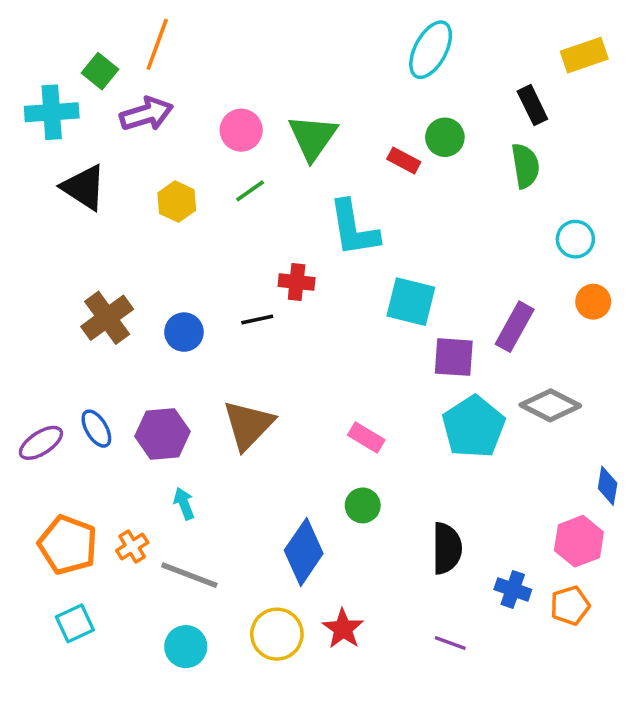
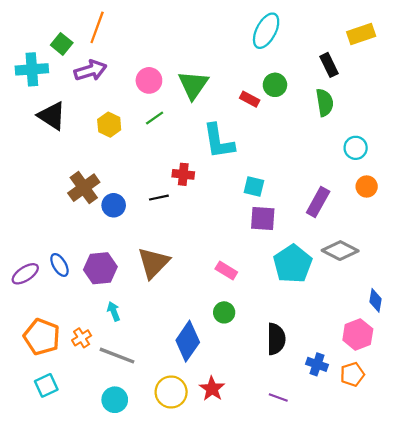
cyan square: (411, 302) -> (254, 186), size x0.7
brown cross: (107, 318) -> (84, 188), moved
purple square: (454, 357) -> (263, 219), moved

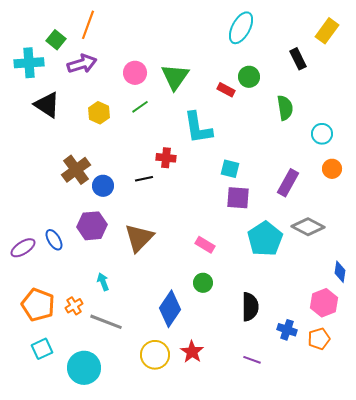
yellow rectangle: (361, 34) -> (327, 31), turned -35
green semicircle: (325, 103) -> (285, 108), moved
purple hexagon: (100, 268) -> (92, 226), moved
cyan circle: (115, 400) -> (84, 368), moved, size x1.4

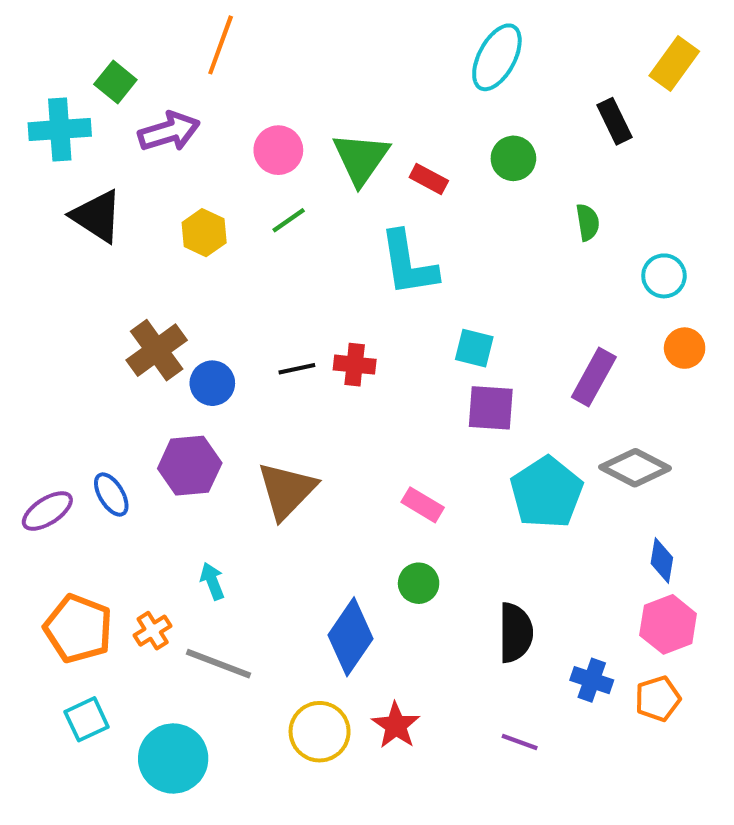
orange line: (88, 25) -> (221, 45), moved
red rectangle: (226, 90) -> (429, 179), moved
green semicircle: (285, 108) -> (588, 222), size x0.7
red cross: (166, 158) -> (355, 365), moved
blue diamond: (340, 272) -> (662, 561), moved

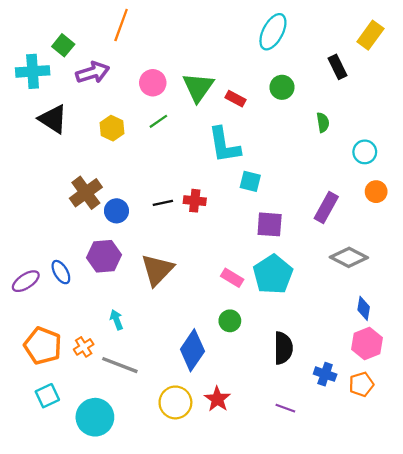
cyan square: (474, 348) -> (250, 181), moved
cyan pentagon: (546, 492) -> (273, 274), moved

